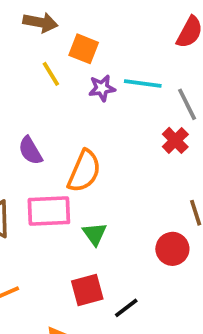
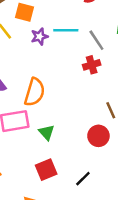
red cross: (175, 140) -> (92, 65), turned 35
black line: (126, 308) -> (83, 179), moved

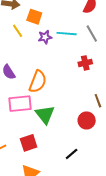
gray line: (96, 40) -> (92, 34), moved
green triangle: (46, 132) -> (45, 115), size x1.5
red square: (46, 170) -> (29, 143), moved

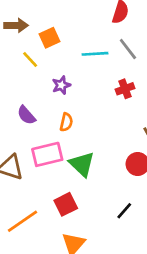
orange square: (34, 17) -> (49, 38), turned -35
purple star: (45, 37) -> (61, 85), moved
orange semicircle: (38, 82) -> (66, 122), size x0.6

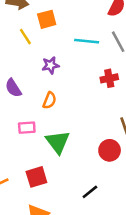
pink rectangle: (47, 154) -> (27, 128), size x0.6

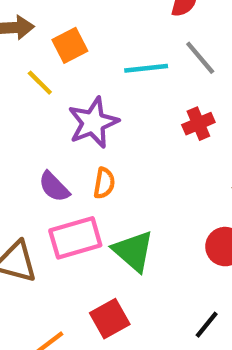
purple star: (50, 65) -> (93, 123), size x1.6
purple semicircle: (13, 88) -> (54, 187), moved
pink rectangle: (27, 128) -> (75, 238), size x1.6

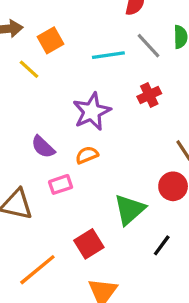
purple star: (93, 123) -> (92, 112), moved
orange semicircle: (104, 183) -> (87, 155), moved, turned -120
pink rectangle: (75, 238) -> (61, 184), size x0.6
green triangle: (133, 251) -> (129, 209), moved, turned 40

